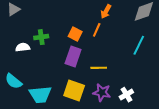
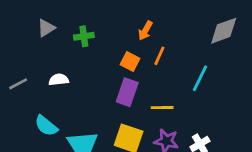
orange arrow: (106, 11) -> (145, 31), moved
green cross: (41, 37) -> (84, 36), moved
cyan line: (139, 45) -> (200, 78), moved

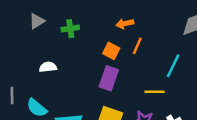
orange arrow: (145, 31) -> (125, 24), turned 49
gray line: (18, 84) -> (12, 95), moved, turned -63
yellow line: (162, 108) -> (155, 92), moved

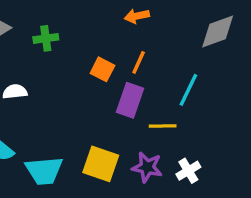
orange arrow: (125, 24) -> (137, 16), moved
purple rectangle: (109, 78) -> (130, 100), moved

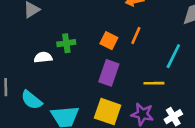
green cross: (46, 38) -> (66, 43), moved
purple rectangle: (130, 100) -> (109, 73), moved

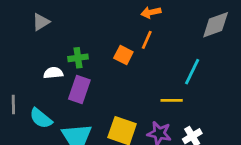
orange line: (136, 35) -> (147, 40), moved
purple rectangle: (109, 73) -> (79, 89), moved

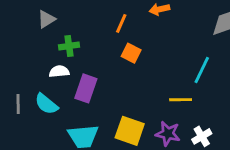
orange line: (147, 40) -> (121, 23), moved
green cross: (78, 58) -> (69, 46), moved
cyan semicircle: (41, 118) -> (46, 104), moved

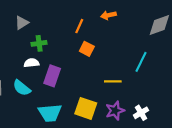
yellow line: (181, 100) -> (113, 81), moved
purple star: (168, 134) -> (115, 111), turned -30

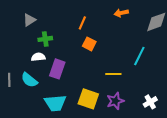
orange arrow: (108, 15) -> (121, 13), moved
white cross: (141, 113) -> (150, 102), moved

